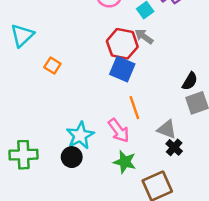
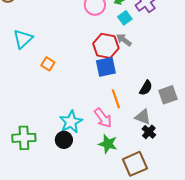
blue square: (122, 69) -> (106, 67), turned -35
black semicircle: (190, 81) -> (146, 88), moved

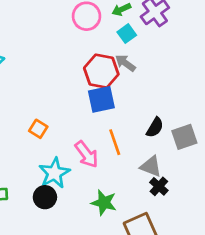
orange square: (48, 64) -> (38, 129), moved
pink arrow: (103, 118) -> (87, 154), moved

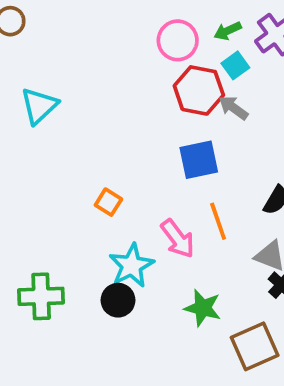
red hexagon: (101, 71) -> (199, 90), moved

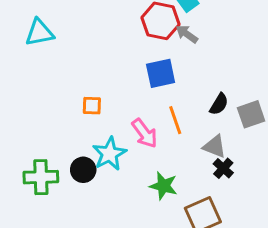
cyan triangle: (39, 106) -> (39, 33), turned 32
orange square: (108, 202) -> (92, 106), turned -30
black circle: (118, 300) -> (83, 170), moved

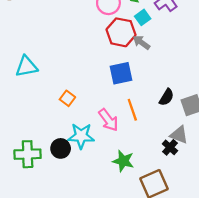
cyan triangle: (39, 33) -> (26, 66), moved
orange square: (92, 106) -> (67, 98), turned 35
gray triangle: (215, 146) -> (179, 135), moved
cyan star: (109, 154) -> (81, 136), turned 30

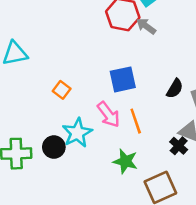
blue square: (121, 73) -> (123, 79), moved
orange line: (132, 110) -> (136, 121), moved
cyan star: (81, 136) -> (77, 133), turned -30

